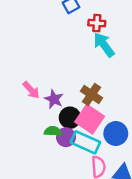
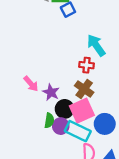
red cross: (97, 23) -> (87, 65), moved
pink square: (90, 119) -> (82, 111), turned 30
green semicircle: (53, 131) -> (49, 121), turned 96

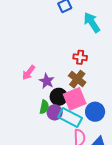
cyan arrow: (96, 45) -> (92, 22), moved
pink arrow: (31, 84) -> (29, 73), turned 77

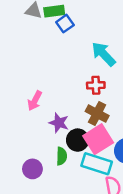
cyan arrow: (92, 22) -> (104, 54), moved
pink arrow: (29, 73) -> (35, 101), moved
purple circle: (55, 112) -> (32, 169), moved

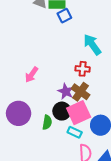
purple star: (59, 123) -> (66, 91), moved
cyan rectangle: (97, 164) -> (75, 132), size x0.6
purple circle: (32, 169) -> (19, 113), moved, size x1.5

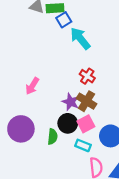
cyan arrow: (92, 44) -> (80, 38), moved
red cross: (83, 69) -> (87, 76), turned 32
pink square: (79, 113) -> (86, 124), size x0.7

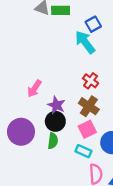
blue square: (64, 20) -> (93, 24), moved
purple star: (71, 102) -> (56, 105), moved
black circle: (68, 123) -> (55, 121), moved

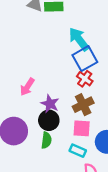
blue square: (93, 24) -> (85, 59), moved, size x1.5
brown cross: (89, 106) -> (83, 105), turned 30
pink square: (87, 129) -> (82, 128), turned 30

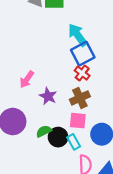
black circle: (49, 120) -> (58, 137), moved
green semicircle: (46, 140) -> (44, 131), turned -126
cyan rectangle: (78, 151) -> (74, 142), turned 35

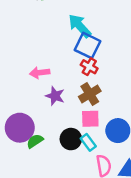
blue square: (83, 54) -> (88, 46), turned -30
pink arrow: (27, 79) -> (40, 73), moved, turned 54
green semicircle: (44, 131) -> (35, 141), moved

